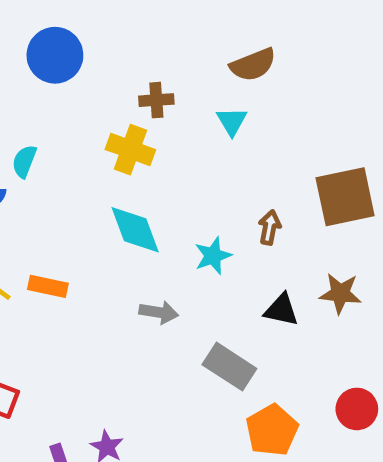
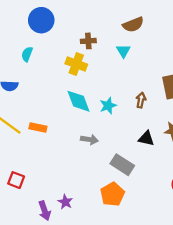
cyan semicircle: (24, 161) -> (27, 54), moved
cyan star: (213, 256) -> (108, 106), moved
orange pentagon: (272, 430) -> (112, 194), moved

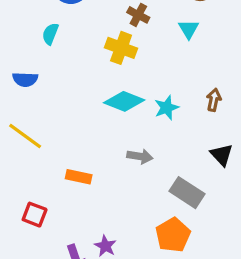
brown cross: (88, 41) -> (138, 15), turned 32
cyan diamond: (78, 101) -> (124, 101), turned -48
orange rectangle: (38, 127) -> (79, 177), moved
black triangle: (146, 138) -> (222, 155), turned 35

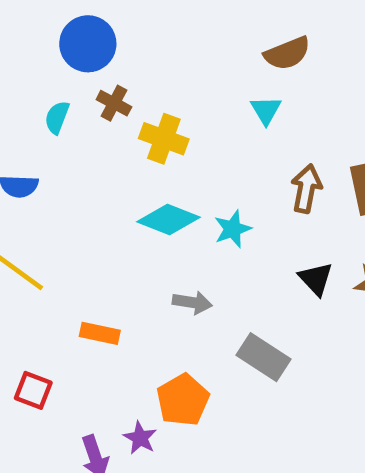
brown cross: (138, 15) -> (114, 103), moved
brown arrow: (214, 100) -> (306, 189), moved, size x1.4
black triangle: (222, 155) -> (316, 279), moved
orange pentagon: (173, 235) -> (183, 400), moved

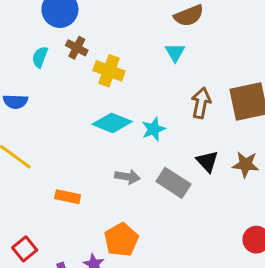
gray rectangle: (264, 357) -> (173, 183), moved
red square: (33, 390) -> (25, 249), moved, turned 30

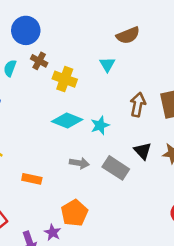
cyan triangle: (175, 52) -> (107, 64), moved

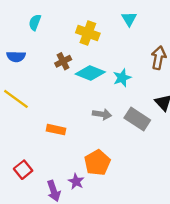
brown cross: (39, 61) -> (63, 61), moved, turned 35

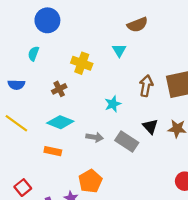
cyan diamond: (90, 73) -> (60, 122), moved

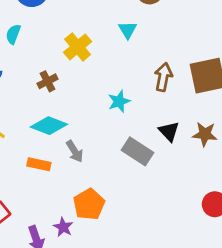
yellow cross: (82, 63) -> (78, 47), turned 30
gray arrow: (95, 137) -> (75, 151), moved, turned 49

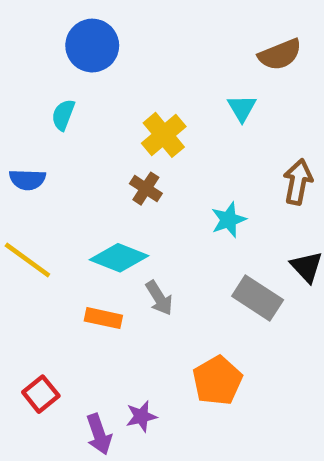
brown cross: (48, 81) -> (146, 189), moved, turned -30
orange pentagon: (89, 204) -> (217, 381), moved
purple star: (63, 227) -> (141, 416), turned 30

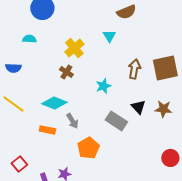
cyan semicircle: (63, 115) -> (29, 39), turned 72
orange pentagon: (217, 381) -> (88, 148), moved

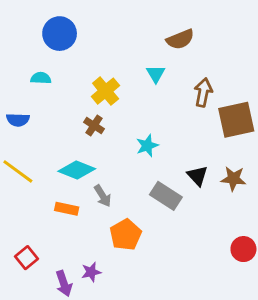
brown arrow: (134, 69) -> (203, 92), moved

